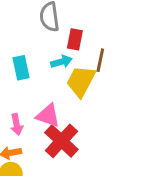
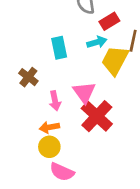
red rectangle: (75, 39) -> (109, 21), turned 48
pink triangle: (48, 116) -> (84, 92), turned 35

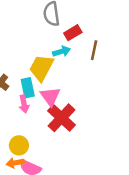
cyan rectangle: (59, 48) -> (28, 88), moved
yellow trapezoid: (115, 60) -> (41, 68), moved
orange arrow: (49, 127) -> (15, 163), moved

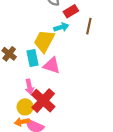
pink triangle: (50, 97) -> (52, 65), turned -36
pink arrow: (24, 104) -> (29, 87), moved
red cross: (62, 118) -> (43, 101), moved

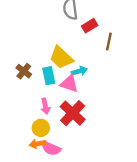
cyan arrow: (61, 27) -> (79, 71), moved
yellow trapezoid: (44, 41) -> (61, 57), turned -75
red cross: (43, 101) -> (73, 113), moved

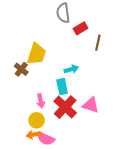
yellow trapezoid: (61, 57) -> (37, 54), moved, turned -115
cyan rectangle: (49, 76) -> (62, 87), moved
pink triangle: (69, 84) -> (91, 105), moved

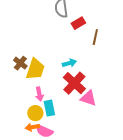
yellow trapezoid: (37, 54) -> (35, 69), moved
cyan rectangle: (62, 87) -> (49, 108), moved
red cross: (65, 107) -> (74, 83), moved

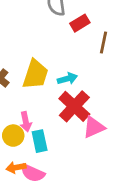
yellow trapezoid: (35, 69) -> (35, 74), moved
pink triangle: (88, 98) -> (94, 127), turned -42
yellow circle: (35, 113) -> (13, 136), moved

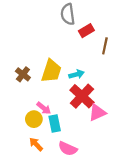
pink arrow: (26, 122) -> (44, 108), turned -40
orange arrow: (16, 167) -> (36, 144), turned 56
pink semicircle: (33, 173) -> (68, 149), moved

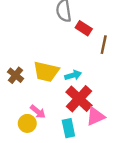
red rectangle: (86, 31) -> (84, 28), turned 64
yellow trapezoid: (51, 71) -> (46, 72), turned 85
cyan rectangle: (55, 123) -> (68, 128), moved

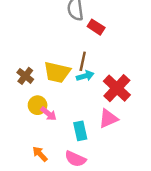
brown line: (104, 45) -> (83, 61), moved
red cross: (79, 99) -> (117, 88), moved
yellow circle: (27, 123) -> (38, 105), moved

